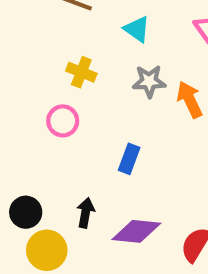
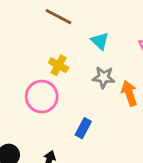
pink circle: (63, 121) -> (42, 97), size x1.5

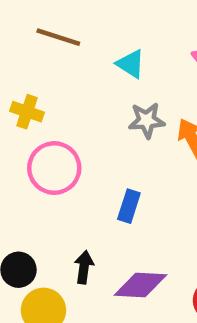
yellow cross: (59, 65) -> (27, 112), moved

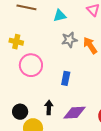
cyan triangle: (131, 64) -> (60, 16), turned -40

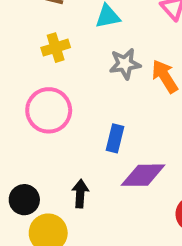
yellow cross: (16, 42) -> (56, 48), moved, turned -32
purple diamond: (75, 113) -> (143, 175), moved

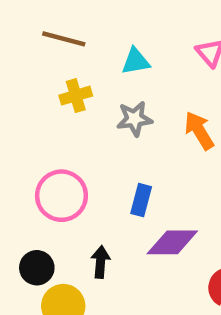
gray star: (125, 64) -> (134, 119), moved
pink circle: (49, 110) -> (61, 196), moved

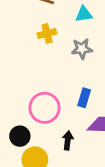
pink circle: (61, 196) -> (45, 108), moved
black arrow: (101, 262) -> (68, 141), moved

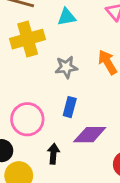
yellow cross: (47, 33) -> (28, 39), size x1.6
gray star: (82, 49) -> (66, 67), moved

